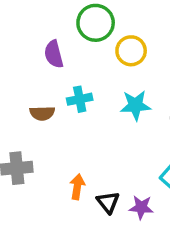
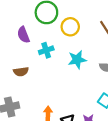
cyan cross: (80, 99) -> (46, 50), moved

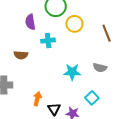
cyan star: (77, 60) -> (72, 72), moved

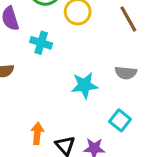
cyan cross: (48, 41) -> (41, 43), turned 32

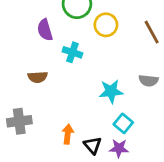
cyan square: (120, 120) -> (123, 123), moved

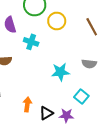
cyan square: (123, 123) -> (81, 97), moved
black triangle: (93, 145) -> (46, 113), turned 40

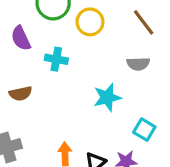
gray semicircle: (89, 64) -> (138, 64), moved

